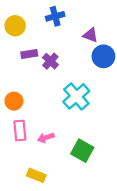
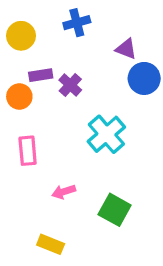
orange circle: (14, 101) -> (19, 97), moved
pink rectangle: (20, 131) -> (28, 151), moved

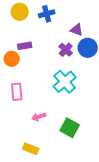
yellow circle: (21, 36) -> (20, 12), moved
purple cross: (70, 85) -> (66, 50), moved

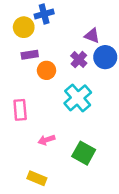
yellow circle: (20, 12) -> (24, 27), moved
blue cross: (47, 14) -> (44, 14), moved
orange circle: (12, 59) -> (46, 70), moved

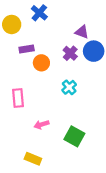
blue cross: (44, 14) -> (39, 13), turned -35
yellow circle: (24, 27) -> (12, 24), moved
cyan cross: (78, 98) -> (69, 87), size x0.6

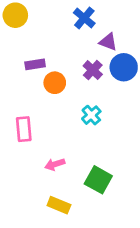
blue cross: (39, 13) -> (84, 18), moved
yellow circle: (12, 24) -> (15, 15), moved
yellow rectangle: (33, 159) -> (59, 205), moved

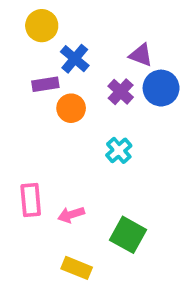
yellow circle: (15, 15) -> (42, 26), moved
blue cross: (84, 18) -> (75, 59), moved
pink rectangle: (24, 129) -> (31, 200), moved

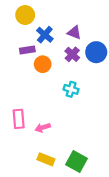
purple triangle: (141, 55) -> (74, 32), moved
cyan cross: (119, 150) -> (71, 89), turned -32
green square: (128, 235) -> (77, 161), moved

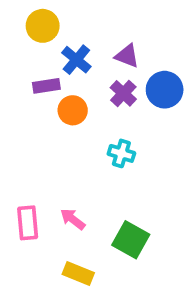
pink rectangle: (19, 119) -> (28, 223), moved
pink arrow: (43, 128) -> (73, 219), turned 56
green square: (77, 161) -> (131, 240), moved

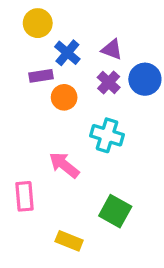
cyan cross: (121, 153) -> (107, 135), size x1.4
pink arrow: (73, 219) -> (64, 165), moved, size x1.4

